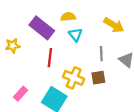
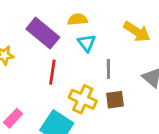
gray line: (101, 54) -> (108, 69), moved

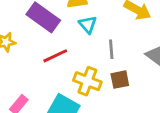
red line: (52, 72) -> (55, 56), turned 60

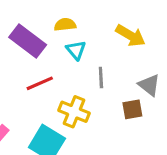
brown square: (120, 80) -> (132, 109), moved

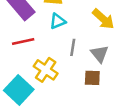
cyan triangle: (76, 50) -> (58, 21), turned 35
gray triangle: (149, 85) -> (100, 54), moved

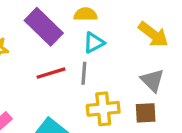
gray line: (73, 47) -> (84, 73), moved
yellow cross: (46, 70) -> (103, 109), moved, turned -35

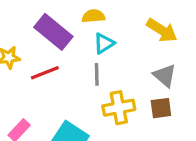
red line: (51, 73) -> (45, 73), moved

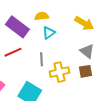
gray line: (97, 74) -> (42, 59), moved

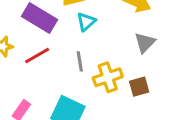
gray triangle: (87, 51) -> (145, 43), turned 42
brown square: (85, 71) -> (139, 87), moved

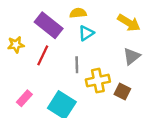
red line: (37, 55) -> (43, 55), turned -42
brown square: (139, 87) -> (122, 91), turned 35

